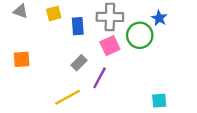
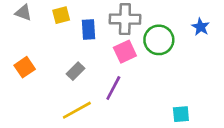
blue star: (159, 18) -> (200, 27), moved
orange square: (22, 59) -> (25, 67), turned -30
gray rectangle: (79, 63) -> (76, 71), moved

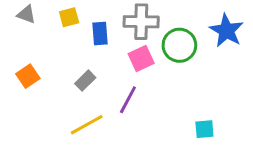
blue star: (200, 27) -> (227, 31), size x1.6

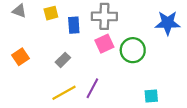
blue star: (227, 31) -> (168, 23), turned -30
green circle: (179, 45) -> (133, 50), moved
purple line: (128, 100) -> (92, 88), moved

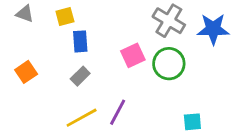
gray cross: (104, 16) -> (169, 21), moved, turned 30
blue rectangle: (74, 25) -> (80, 41), moved

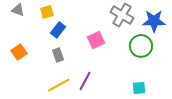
blue rectangle: (80, 41) -> (58, 30), turned 42
green circle: (169, 64) -> (141, 46), moved
gray rectangle: (80, 76) -> (58, 55), turned -64

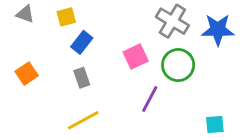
green circle: (141, 46) -> (178, 65), moved
purple line: (85, 81) -> (150, 99), moved
cyan square: (139, 88) -> (215, 124), moved

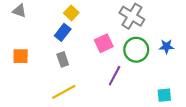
yellow square: (66, 17) -> (71, 13), moved, turned -32
blue star: (218, 30) -> (167, 46), moved, size x0.6
orange square: (27, 74) -> (21, 56), turned 35

